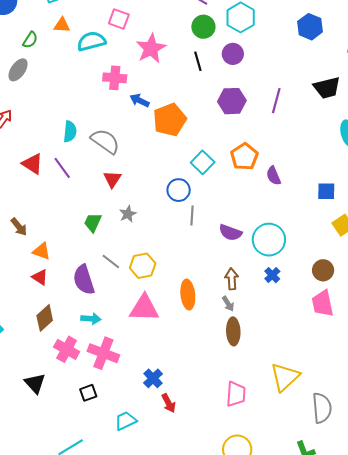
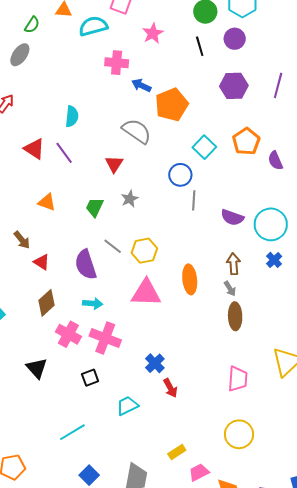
pink star: (151, 48) -> (153, 33), size x0.7
gray semicircle: (105, 141) -> (137, 131), moved
brown arrow: (19, 227) -> (22, 240), moved
orange triangle: (42, 251) -> (47, 202), moved

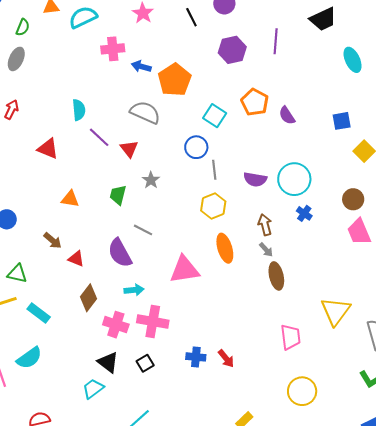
purple line: (64, 153) -> (99, 137), moved
yellow hexagon: (144, 251) -> (213, 206), moved
blue cross: (155, 363) -> (196, 357), moved, turned -30
black triangle: (37, 368) -> (108, 362), moved
cyan trapezoid: (127, 406) -> (93, 389), moved

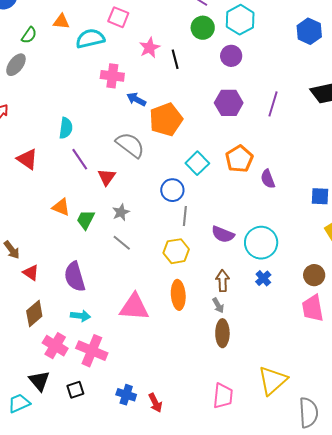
black line: (191, 17) -> (175, 59), moved
orange triangle: (70, 199) -> (61, 207), moved
gray line: (143, 230) -> (122, 243), moved

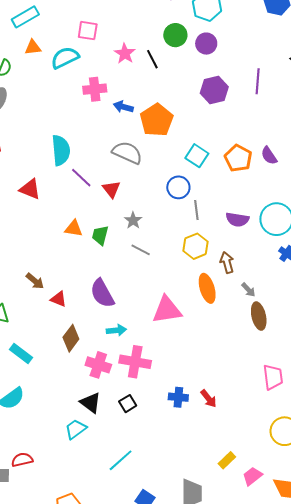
green circle: (203, 28) -> (175, 35), moved
cyan semicircle: (66, 128) -> (61, 150), size x1.4
orange pentagon: (239, 159) -> (238, 158), moved
brown arrow: (223, 281) -> (227, 263), moved

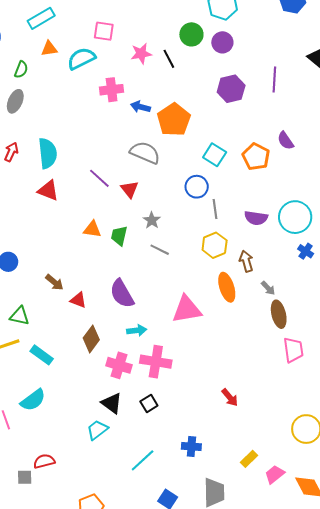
pink star: (125, 54) -> (141, 54), turned 30
cyan semicircle: (61, 150) -> (48, 153), moved
purple semicircle: (269, 156) -> (286, 141), moved
pink trapezoid: (273, 377) -> (293, 350), moved
blue cross: (178, 397) -> (191, 446), moved

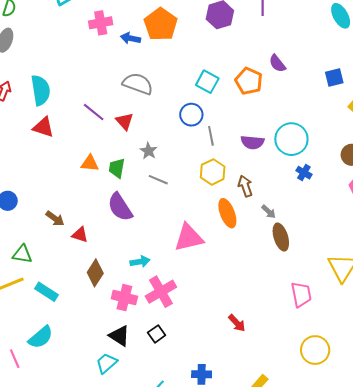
orange pentagon: (174, 120) -> (161, 24), moved
purple semicircle: (122, 294) -> (120, 207), moved
pink trapezoid: (293, 350) -> (301, 295), moved
pink cross: (156, 362) -> (161, 292), turned -36

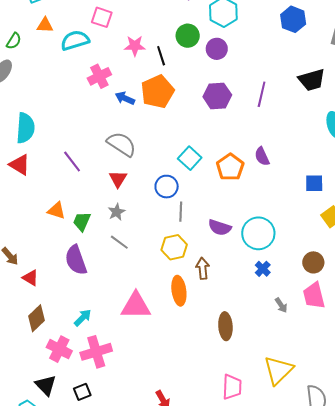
pink cross: (101, 23) -> (99, 76), turned -30
red triangle: (125, 121) -> (118, 179), moved
gray arrow: (269, 212) -> (281, 305), moved
cyan arrow: (140, 262) -> (83, 318), turned -48

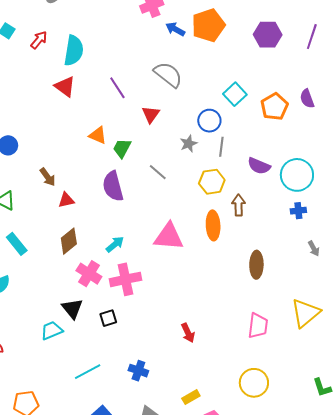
red triangle: (118, 179) -> (151, 114), moved
gray star: (117, 212) -> (189, 144), moved
blue cross: (263, 269) -> (298, 211), turned 35
red triangle: (30, 278) -> (66, 200), turned -48

